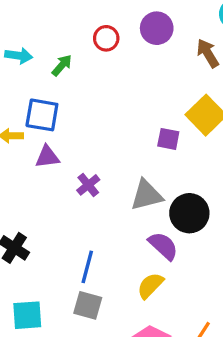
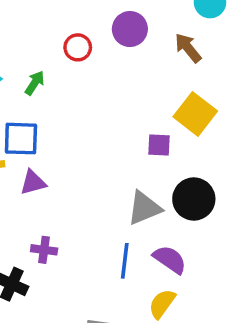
purple cross: (88, 185) -> (44, 250), moved, turned -35
black circle: (189, 213) -> (194, 199), moved
blue line: (87, 267) -> (125, 261), moved

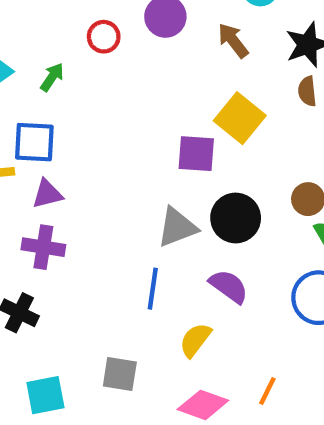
purple square: (159, 145) -> (196, 154), size x1.4
purple cross: (44, 250) -> (43, 247), moved, size x1.4
purple semicircle: (170, 259) -> (229, 286), moved

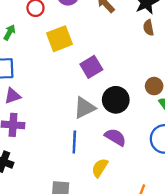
yellow square: (240, 118) -> (60, 39), moved, turned 35
purple square: (196, 154) -> (91, 67), turned -30

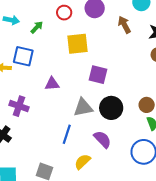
purple square: (91, 67) -> (98, 75), turned 30
purple triangle: (13, 96) -> (52, 84), moved

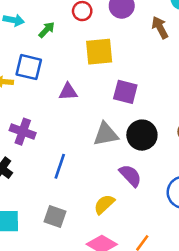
purple triangle: (52, 84) -> (68, 92), moved
blue line: (67, 134) -> (60, 166), moved

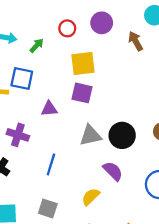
purple triangle: (68, 92) -> (49, 109), moved
purple square: (125, 92) -> (82, 93), moved

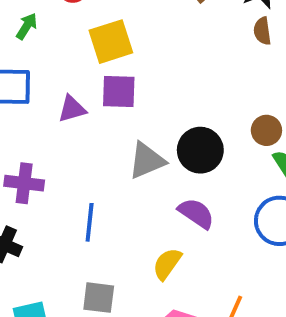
purple triangle: (49, 109) -> (72, 109), moved

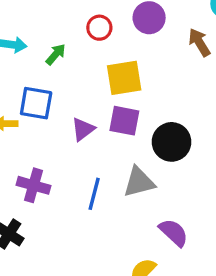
purple triangle: (72, 109) -> (83, 129), turned -30
black circle: (200, 150) -> (172, 142), moved
blue line: (90, 222) -> (94, 194), moved

